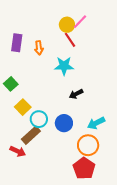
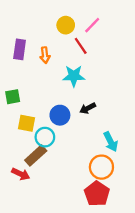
yellow circle: (67, 25) -> (66, 25), moved
green square: (11, 84) -> (13, 97), turned 32
yellow square: (23, 107) -> (26, 123), turned -35
blue circle: (64, 123) -> (60, 115), moved
cyan arrow: (96, 123) -> (111, 142), turned -90

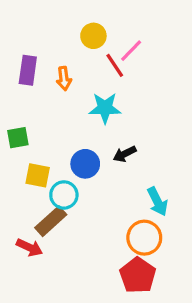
pink line: (92, 25) -> (131, 51), moved

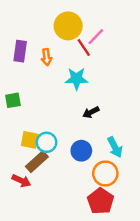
yellow circle: (93, 36) -> (68, 26), size x1.5
blue circle: (85, 164) -> (81, 151), moved
yellow square: (38, 175) -> (30, 140), moved

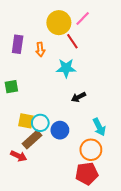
pink line: (96, 37) -> (83, 19), moved
blue circle: (81, 151) -> (60, 130), moved
red pentagon: (101, 201) -> (87, 174), turned 30

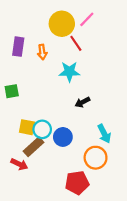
red pentagon: (87, 174) -> (77, 183), moved

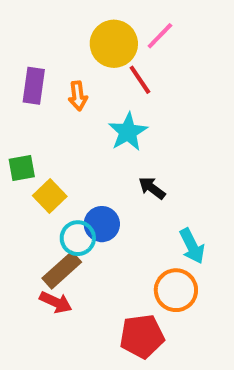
cyan star: (69, 72) -> (128, 132), turned -30
black arrow: (82, 102) -> (152, 188), turned 64
yellow square: (27, 127) -> (50, 196), moved, turned 35
blue circle: (63, 137) -> (102, 224), moved
red arrow: (19, 164) -> (56, 302), moved

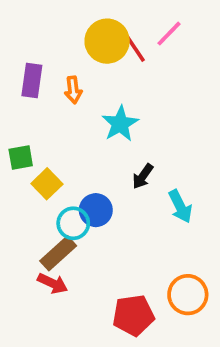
pink line: (160, 36) -> (169, 34), moved
red line: (140, 80) -> (135, 49), moved
black arrow: (152, 188) -> (143, 176), turned -92
cyan arrow: (192, 246) -> (180, 206), moved
orange circle: (176, 290) -> (188, 295), moved

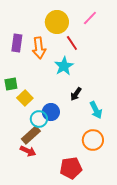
red line: (135, 49) -> (72, 43), moved
orange arrow: (73, 90) -> (39, 48), size x1.5
orange circle: (188, 295) -> (93, 140), moved

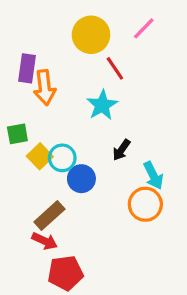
orange arrow: (39, 48) -> (45, 88), moved
cyan circle: (39, 119) -> (62, 158), moved
orange circle: (93, 140) -> (145, 204), moved
red pentagon: (71, 168) -> (65, 273), moved

